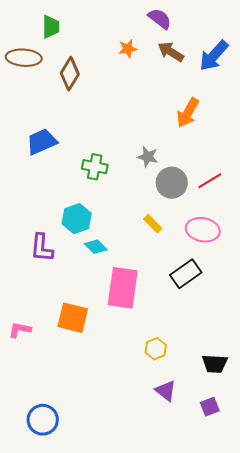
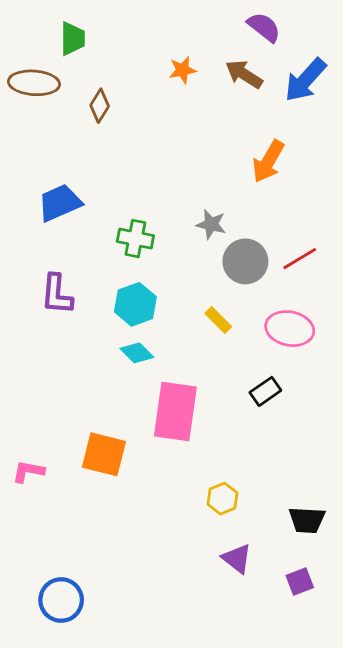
purple semicircle: (160, 19) -> (264, 27), moved
brown diamond: (70, 74) -> (100, 106), size x0.7
cyan hexagon: (77, 219) -> (135, 304), moved
purple L-shape: (42, 248) -> (57, 294), moved
black rectangle: (186, 274) -> (265, 391), size x0.7

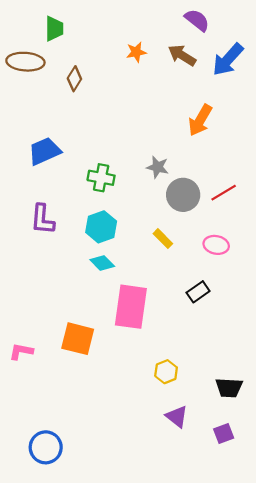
pink ellipse: (290, 329) -> (216, 245), size x0.7

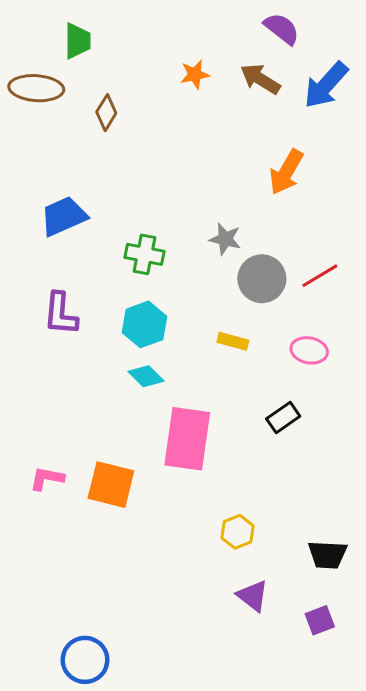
yellow rectangle: (163, 239) -> (233, 341), turned -30
pink L-shape: (21, 351) -> (47, 478), moved
blue circle: (46, 447) -> (85, 660), moved

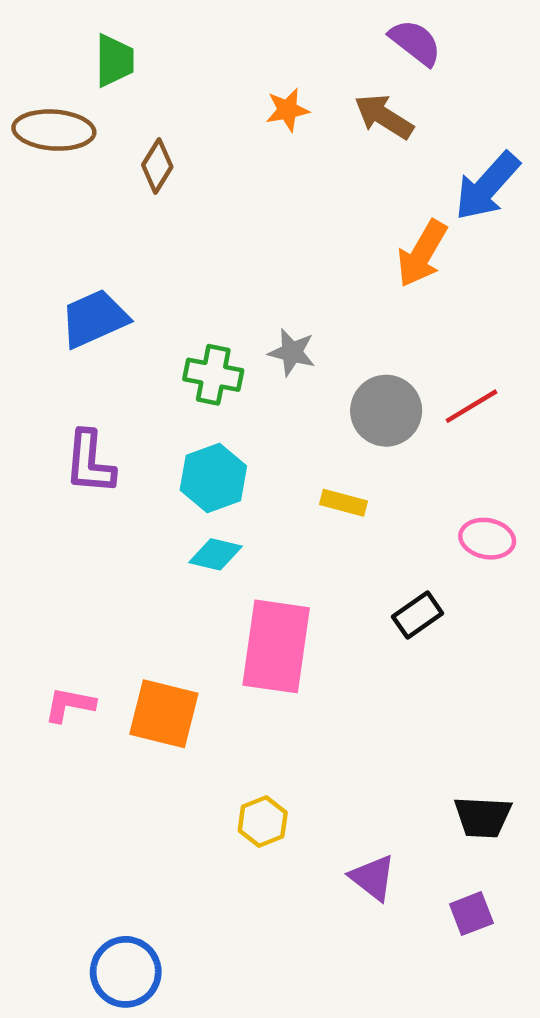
blue arrow: (326, 85) -> (487, 186), moved
gray star: (225, 239) -> (292, 352), moved
pink ellipse: (309, 350) -> (487, 539), moved
cyan diamond: (146, 376) -> (216, 554), turned -32
yellow hexagon: (237, 532) -> (263, 822), moved

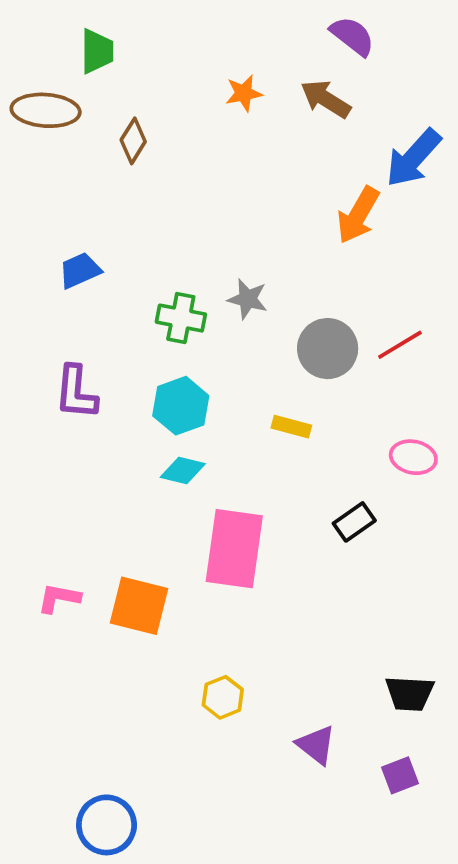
blue trapezoid: (94, 319) -> (80, 270), size x0.7

